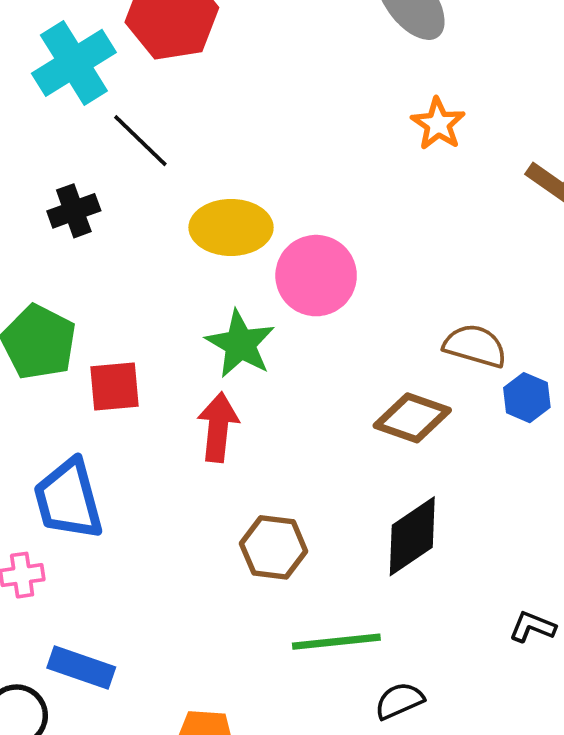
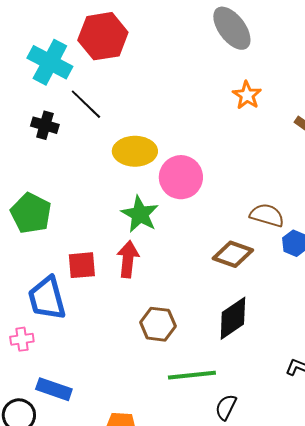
cyan cross: (74, 63) -> (50, 62), turned -30
black cross: (74, 211) -> (45, 125), moved, turned 36
red square: (115, 386) -> (82, 265), moved
black semicircle: (399, 701) -> (226, 407), turned -40

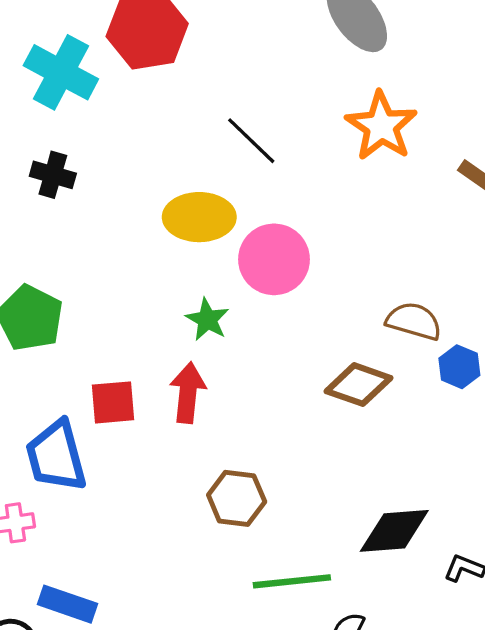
orange star: (247, 95) -> (381, 126), size x1.5
black line: (86, 104) -> (251, 141), moved
green star: (140, 214) -> (207, 320), size x0.7
black diamond: (233, 318) -> (394, 531), moved, turned 30

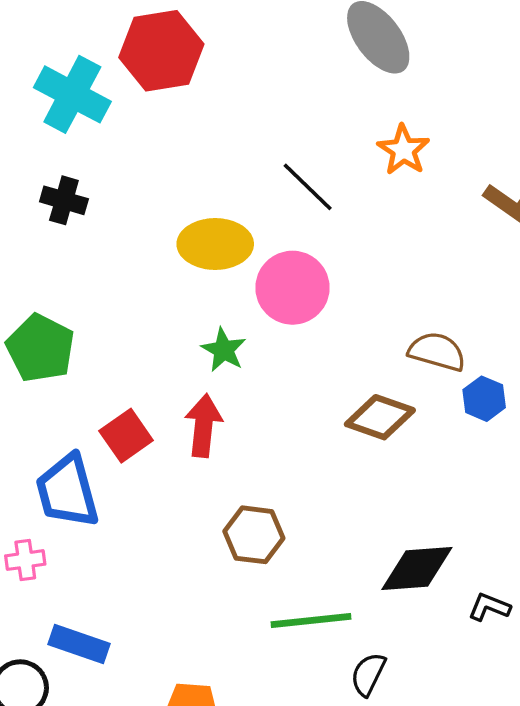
orange star: (381, 126) -> (403, 150), size x0.7
black line: (251, 141) -> (308, 187), moved
red square: (113, 402) -> (126, 436), turned -30

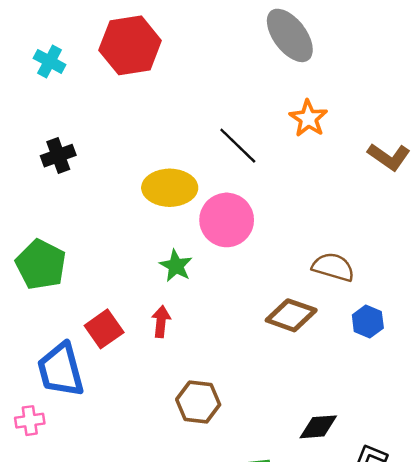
cyan cross: (72, 94) -> (50, 61), moved, size x0.6
black cross: (64, 200) -> (58, 156), turned -36
blue hexagon: (484, 399) -> (368, 322), moved
red arrow: (203, 426) -> (161, 322), size x0.7
black diamond: (417, 568) -> (318, 427), size x0.7

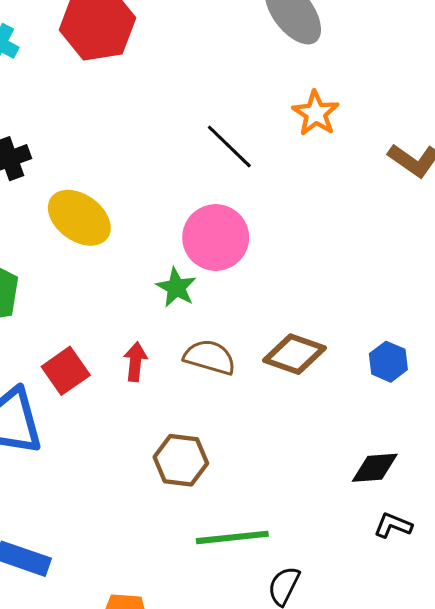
yellow ellipse: (170, 188) -> (79, 218), moved, turned 36
green star: (176, 266) -> (176, 287), moved
brown semicircle: (333, 267) -> (210, 357), moved
black diamond: (318, 427) -> (375, 468), moved

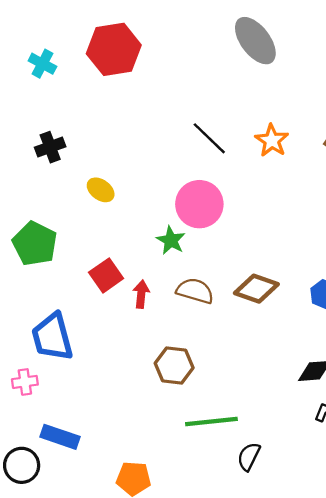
orange star: (316, 113) -> (272, 140), moved
yellow ellipse: (79, 218) -> (101, 190), size x0.6
red square: (66, 371) -> (106, 275), moved

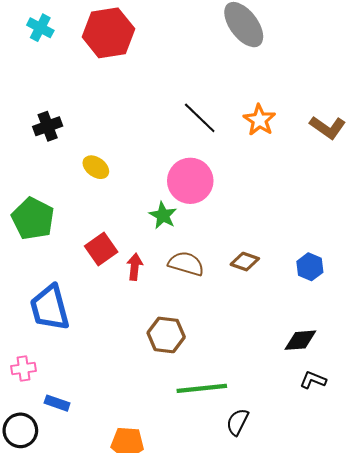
cyan cross: (42, 64) -> (40, 28), moved
brown diamond: (256, 289) -> (245, 262), size x0.7
pink cross: (25, 382) -> (24, 369), moved
blue rectangle: (60, 437) -> (57, 403), size x0.7

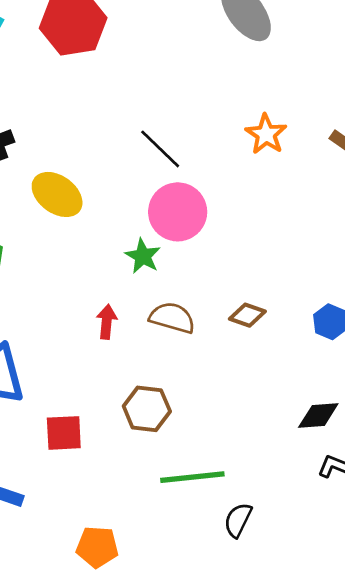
black line: (200, 118) -> (160, 149), moved
yellow ellipse: (96, 167) -> (57, 194), size x1.5
red square: (101, 249) -> (64, 433), moved, turned 32

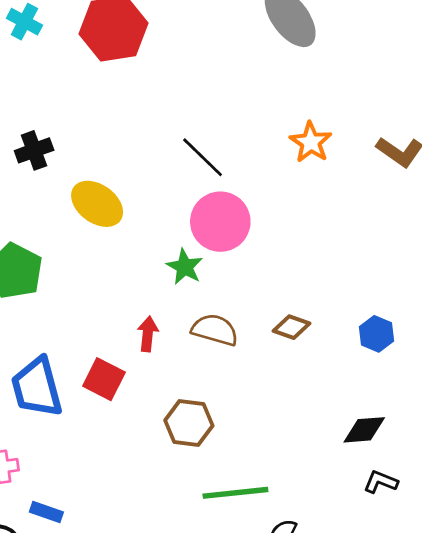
red square: (64, 433) -> (104, 379), moved, turned 30

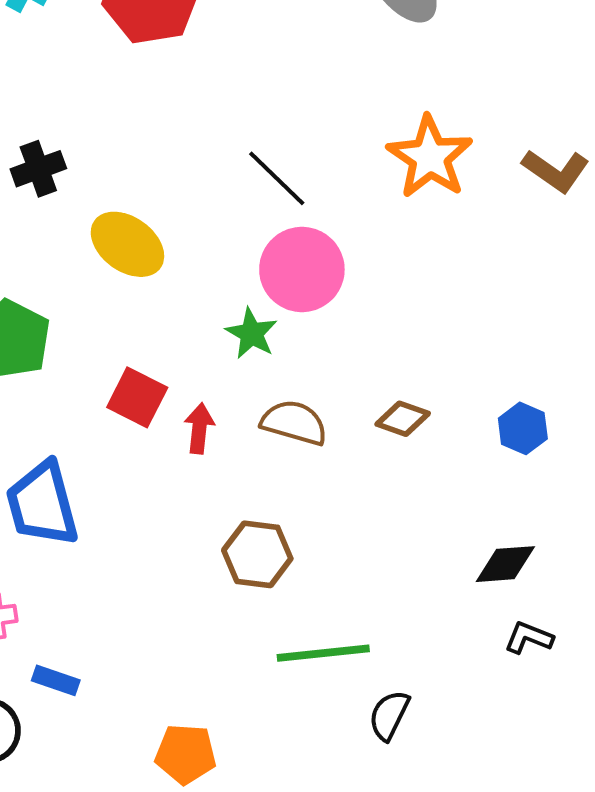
orange star: (311, 142) -> (430, 157), size x1.4
red square: (104, 379) -> (137, 397), moved

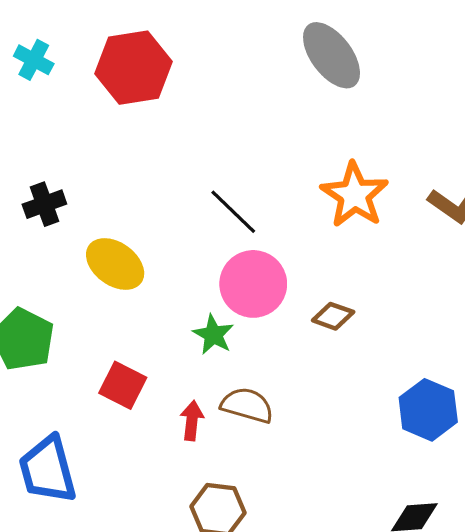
brown diamond: (403, 419) -> (333, 316), moved
red arrow: (199, 428) -> (192, 421), moved
blue hexagon: (523, 428) -> (428, 410), size x1.5

